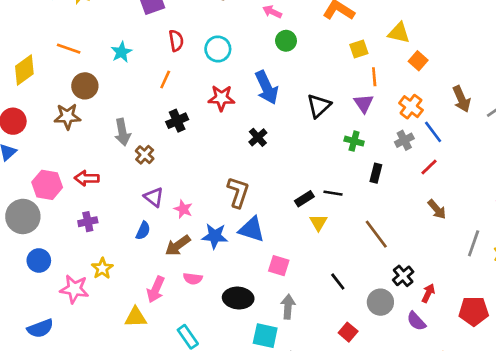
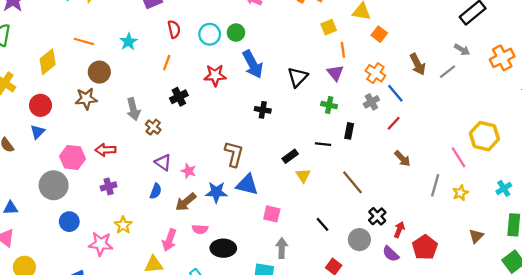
green circle: (286, 41) -> (236, 33), moved
black cross: (258, 137) -> (263, 110), moved, turned -35
black line: (333, 193) -> (323, 144), moved
black ellipse: (238, 298) -> (223, 248), moved
red pentagon: (474, 311) -> (425, 247), moved, turned -30

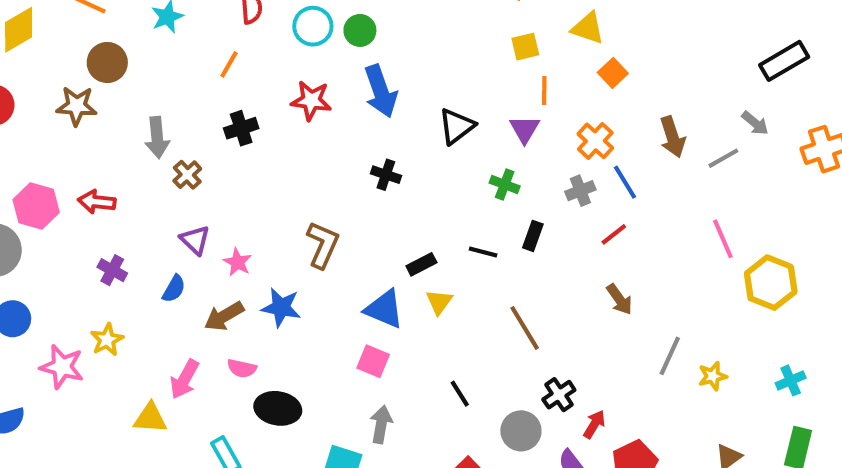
pink line: (459, 157) -> (723, 239), moved
blue triangle: (247, 185) -> (384, 309), moved
purple cross: (109, 186) -> (112, 270), moved, turned 35

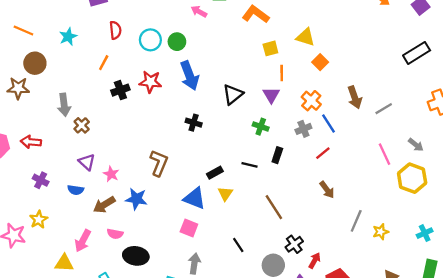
gray arrow: (755, 123) -> (416, 145), moved
black cross: (241, 128) -> (120, 90), moved
blue semicircle: (174, 289) -> (76, 190), turned 70

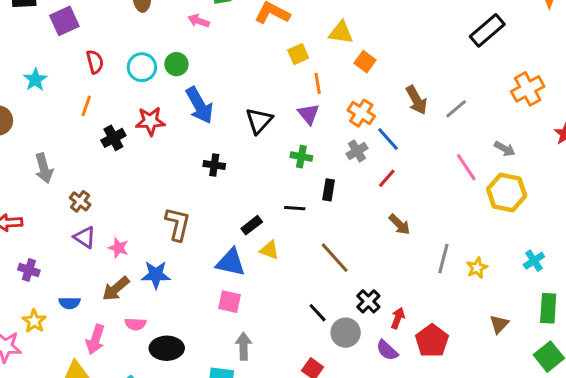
brown cross: (82, 125) -> (80, 201), moved
blue semicircle: (76, 190) -> (70, 303), moved
yellow triangle: (225, 194) -> (269, 250), turned -35
black line: (238, 245) -> (318, 313), moved

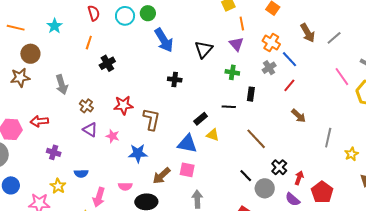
red star: (150, 121) -> (123, 105), moved
yellow star: (477, 268) -> (351, 154), moved
brown arrow: (116, 289) -> (162, 176), moved

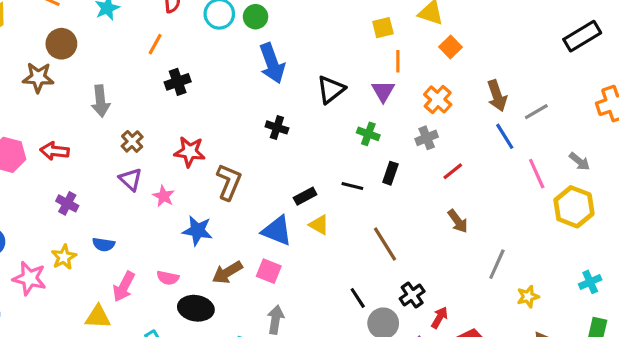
blue line: (290, 59) -> (505, 136), moved

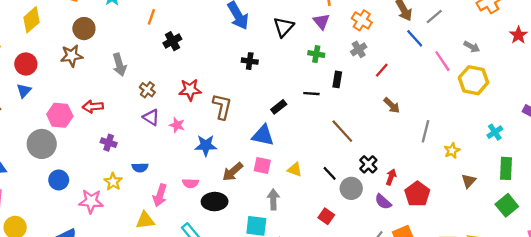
yellow triangle: (319, 225) -> (295, 170), moved

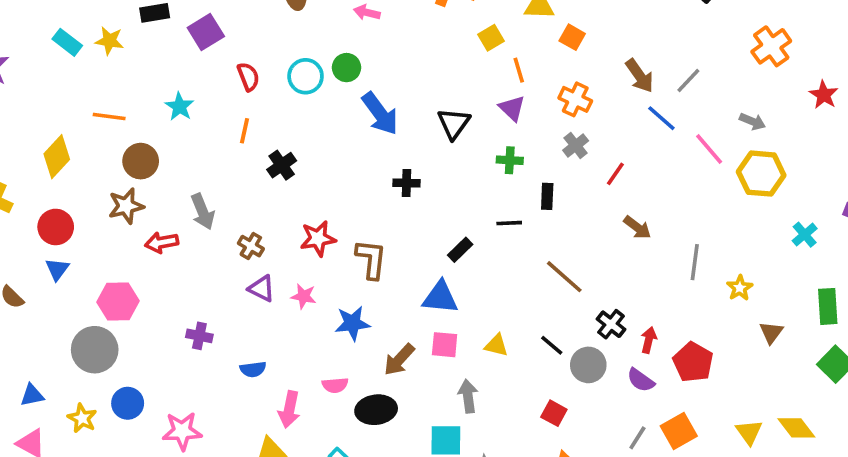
red arrow: (93, 107) -> (162, 242), moved
cyan cross: (495, 132) -> (805, 235), moved
yellow star: (113, 182) -> (82, 418), moved

